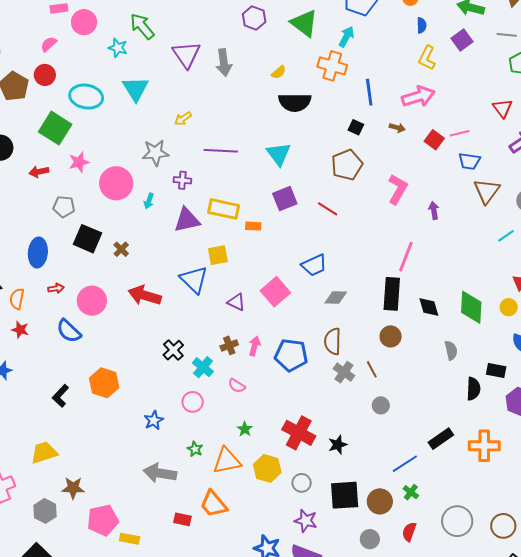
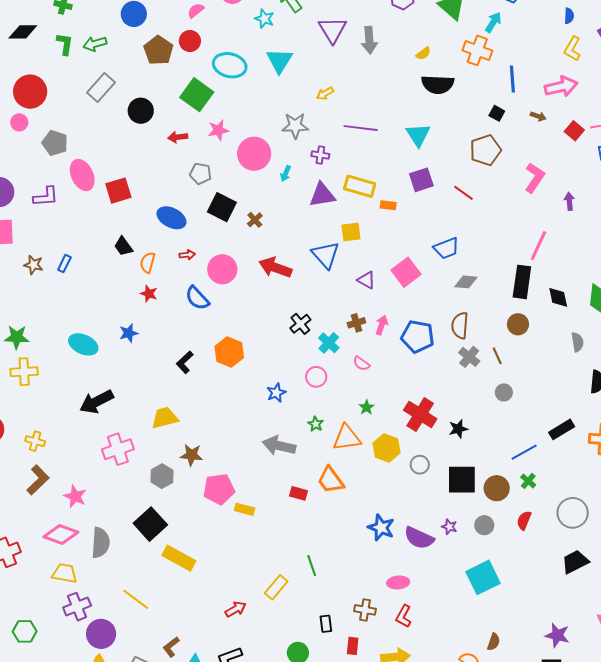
blue ellipse: (38, 253) -> (171, 218), turned -72
purple star: (306, 521) -> (449, 527), moved, size x0.7

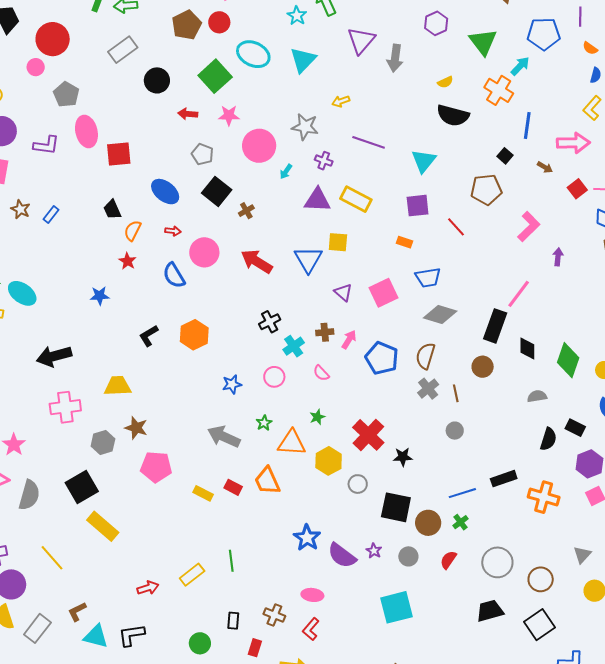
orange rectangle: (388, 205) -> (405, 242), moved
gray diamond: (466, 282) -> (440, 315), size x1.4
gray semicircle: (577, 342) -> (537, 396), turned -102
cyan ellipse: (83, 344) -> (22, 293), moved
yellow rectangle: (245, 509) -> (203, 493), moved

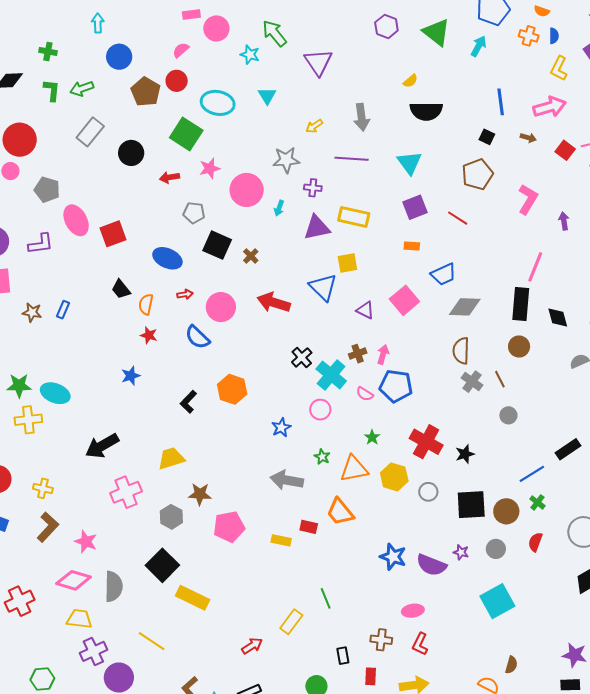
gray arrow: (395, 58) -> (361, 117), moved
cyan triangle: (303, 60) -> (267, 96), size x0.7
orange cross: (499, 90) -> (529, 36), moved, size x0.7
cyan cross: (294, 346) -> (331, 375), size x1.4
blue pentagon: (382, 358) -> (396, 386), moved

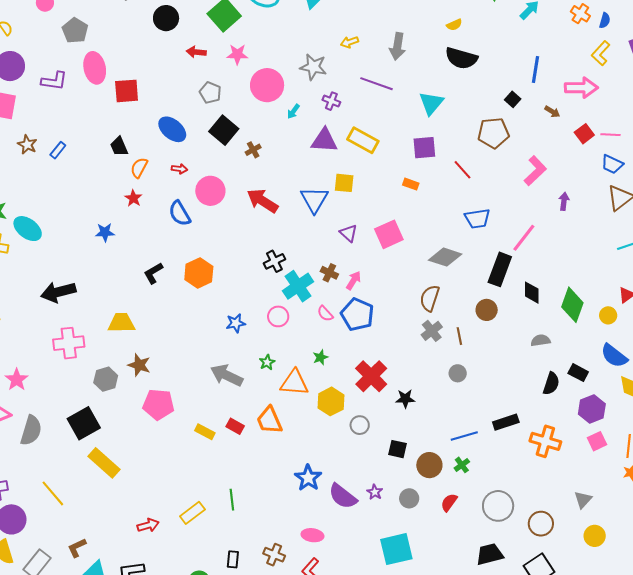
blue trapezoid: (444, 274) -> (477, 218), moved
brown cross: (358, 354) -> (329, 273), turned 30
black square: (471, 505) -> (397, 449), size x0.6

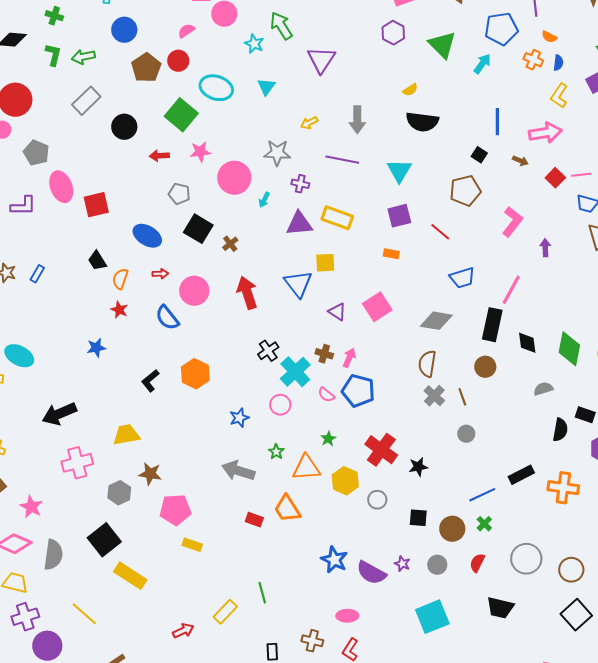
red arrow: (262, 201) -> (247, 293), turned 48
yellow rectangle: (205, 432) -> (192, 545), moved
black trapezoid: (490, 554) -> (500, 608), moved, turned -144

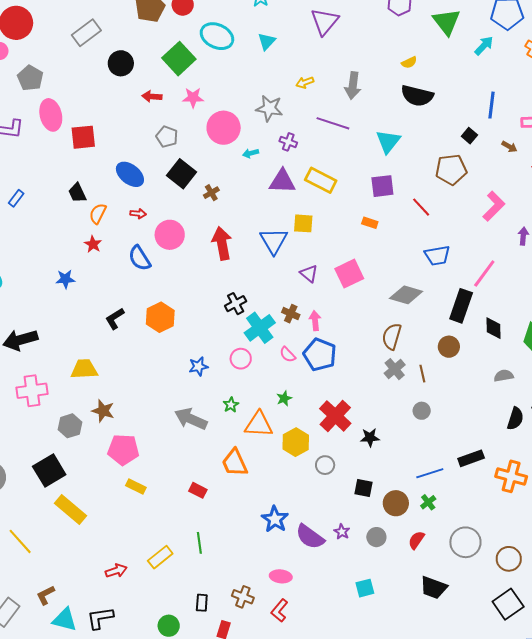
cyan arrow: (264, 200) -> (251, 153), turned 42
pink arrow: (349, 358) -> (315, 321), turned -36
red rectangle: (254, 520) -> (198, 490), moved
cyan square: (432, 617) -> (365, 588), size x0.6

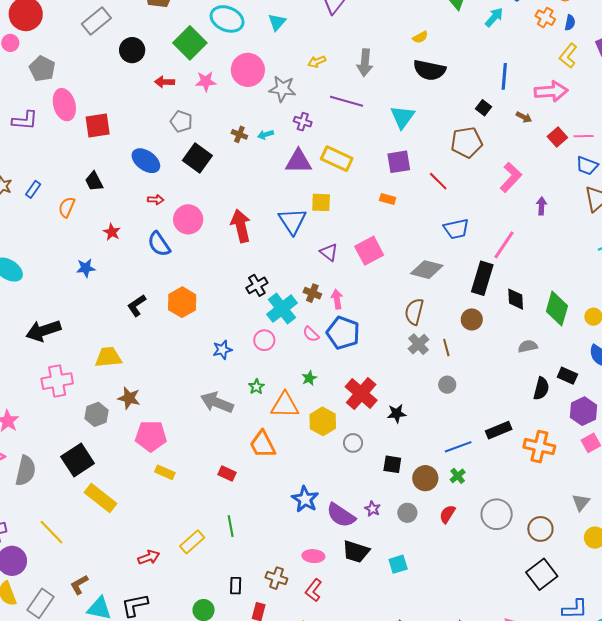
pink circle: (224, 128) -> (248, 70), moved
brown cross: (211, 193) -> (239, 134), moved, turned -35
orange semicircle: (98, 214) -> (67, 207), moved
black trapezoid: (434, 588) -> (356, 552), moved

